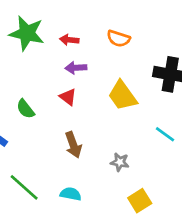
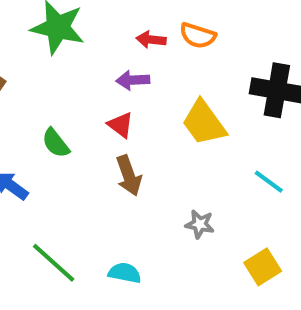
red arrow: (69, 40) -> (151, 40), moved
brown arrow: (73, 145) -> (129, 176), moved
yellow square: (140, 201) -> (263, 267), moved

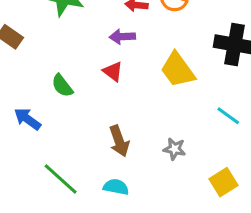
brown arrow: (129, 176) -> (119, 141), moved

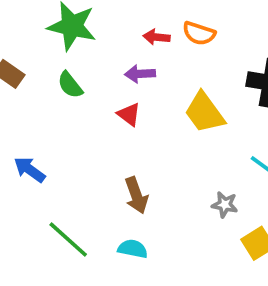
green semicircle: (62, 86) -> (70, 85), moved
gray star: (174, 149) -> (225, 205), moved

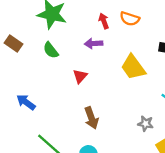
red arrow: (157, 37) -> (104, 21), turned 63
red triangle: (129, 114) -> (80, 76), moved, turned 35

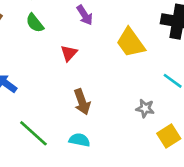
purple arrow: (94, 43) -> (85, 15), turned -120

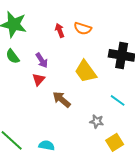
purple arrow: (85, 15) -> (42, 60), moved
brown arrow: (82, 102) -> (62, 99), moved, turned 150

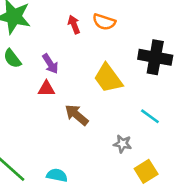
red triangle: (39, 79) -> (46, 89), turned 48

